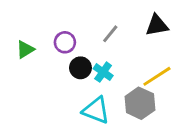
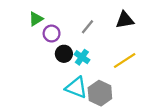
green triangle: (25, 49) -> (36, 19), moved
gray hexagon: (140, 103) -> (100, 93), moved

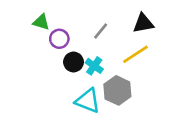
green triangle: (36, 19) -> (41, 22), turned 49
yellow line: (125, 61) -> (136, 54), moved
gray hexagon: (100, 93) -> (117, 90), moved

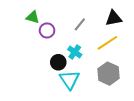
black circle: (74, 62) -> (58, 62), moved
gray hexagon: (117, 90) -> (108, 74), moved
cyan triangle: (88, 101) -> (70, 80), turned 35

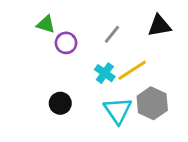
yellow line: (107, 43) -> (132, 70), moved
black circle: (58, 62) -> (60, 103), moved
cyan triangle: (70, 80) -> (118, 110), moved

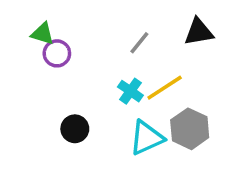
green triangle: (46, 24) -> (43, 34), moved
purple circle: (66, 43) -> (57, 53), moved
cyan triangle: (118, 110) -> (147, 138), turned 40

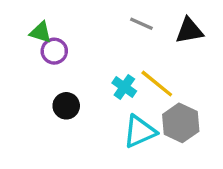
gray line: (139, 43) -> (141, 24), moved, turned 75
yellow line: (165, 88) -> (157, 84), turned 72
black circle: (75, 129) -> (66, 106), moved

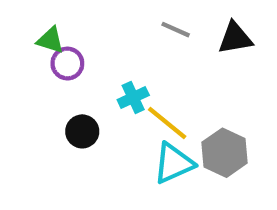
yellow line: (157, 84) -> (167, 123), moved
cyan cross: (124, 87) -> (133, 97), moved, turned 30

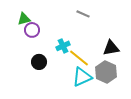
black triangle: (235, 38) -> (111, 48), moved
green triangle: (50, 40) -> (24, 19), turned -32

